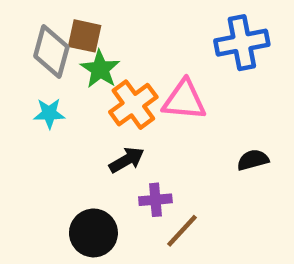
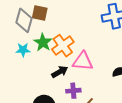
green star: (100, 69) -> (43, 42), moved
pink triangle: (184, 100) -> (83, 61), moved

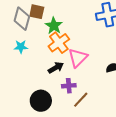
green star: (43, 42) -> (54, 26), moved
pink triangle: (83, 61) -> (78, 58), turned -50

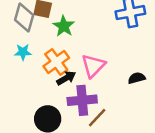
orange cross: (59, 43) -> (56, 62), moved
purple cross: (69, 86) -> (82, 100), size x1.6

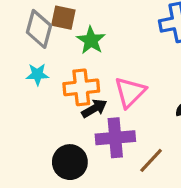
orange cross: (56, 62) -> (81, 87), turned 30
brown line: (97, 118) -> (151, 160), moved

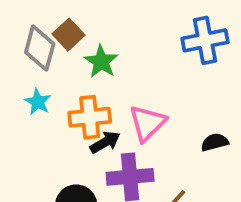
brown square: (63, 18) -> (69, 35), turned 35
cyan star: (37, 74) -> (38, 102), turned 30

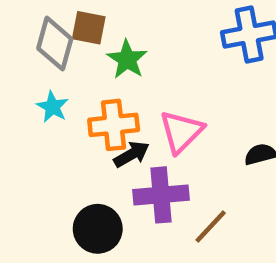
brown square: (69, 35) -> (89, 28), turned -36

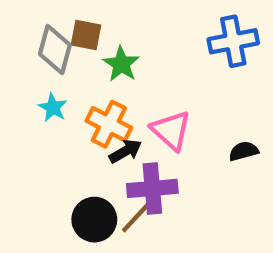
orange cross: (114, 125) -> (109, 124), turned 33
pink triangle: (181, 132) -> (171, 130), turned -33
brown line: (211, 227) -> (136, 217), moved

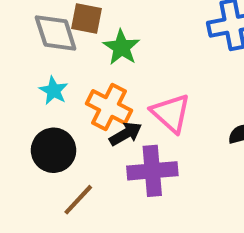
gray diamond: (55, 50) -> (56, 33), turned -33
brown line: (136, 217) -> (78, 200), moved
black circle: (94, 220) -> (54, 150), moved

